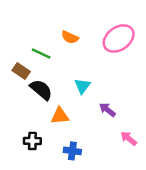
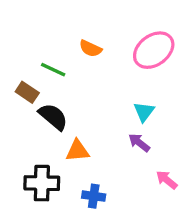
cyan triangle: (82, 86) -> (144, 112), moved
black cross: (32, 141) -> (42, 183), size x1.5

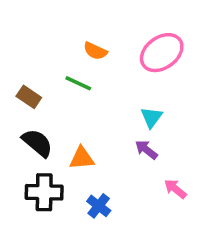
green line: (53, 70) -> (78, 83), moved
black semicircle: (53, 117) -> (37, 143), moved
blue cross: (94, 196) -> (99, 206), turned 30

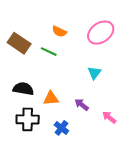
brown rectangle: (29, 97) -> (19, 43), moved, size x1.5
black semicircle: (37, 143) -> (23, 89), turned -30
purple arrow: (146, 150) -> (82, 105), moved

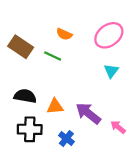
cyan triangle: (94, 73) -> (111, 71), moved
purple arrow: (82, 105) -> (88, 113), size x1.6

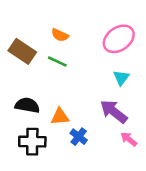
orange semicircle: (64, 34) -> (60, 35), moved
purple arrow: (88, 113) -> (114, 112), moved
blue cross: (66, 138) -> (79, 137), moved

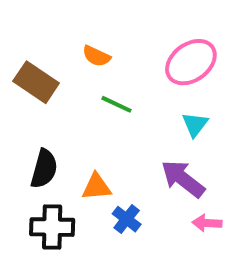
green line: (57, 61) -> (116, 104), moved
black semicircle: (27, 105) -> (44, 169), turned 95
pink arrow: (129, 139) -> (207, 223), turned -36

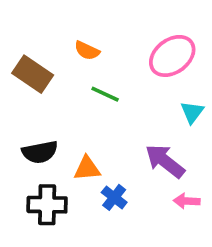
cyan triangle: (195, 124) -> (192, 112), moved
black semicircle: (44, 169) -> (40, 152), turned 64

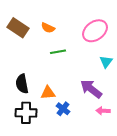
brown rectangle: (33, 74) -> (18, 28), moved
green line: (105, 94) -> (58, 52), turned -35
black semicircle: (40, 152) -> (22, 84), turned 90

